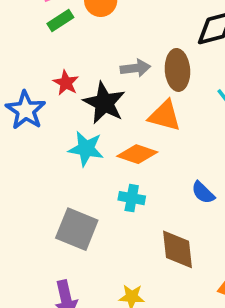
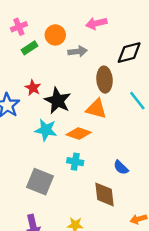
gray arrow: (135, 68) -> (78, 51), moved
blue semicircle: (203, 193) -> (121, 167), moved

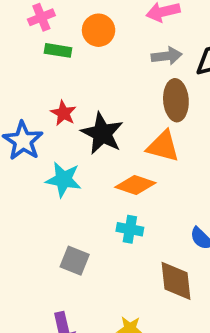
green rectangle: (29, 48) -> (58, 50), turned 42
gray arrow: (78, 51) -> (167, 56), moved
cyan star: (46, 130) -> (63, 179), moved
gray square: (40, 182) -> (75, 261), size x0.7

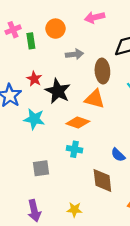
pink cross: (41, 17) -> (13, 30), moved
green rectangle: (58, 50) -> (31, 41), turned 72
gray arrow: (167, 56) -> (74, 54), moved
gray square: (75, 261) -> (41, 168), turned -30

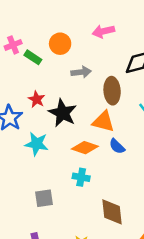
green rectangle: (31, 41) -> (33, 57), turned -48
blue semicircle: (118, 155) -> (117, 146), moved

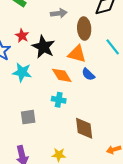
orange diamond: (85, 148) -> (62, 75), turned 40

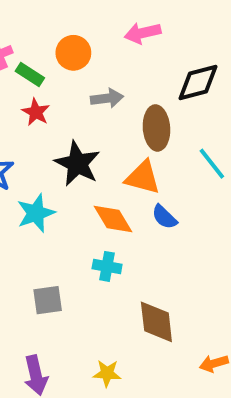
red star: (22, 36) -> (36, 112), moved
cyan star: (22, 72) -> (36, 213), turned -30

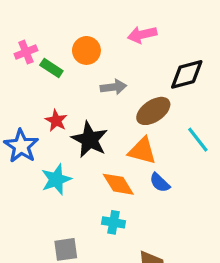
red star: (36, 112) -> (56, 121), moved
brown ellipse: (156, 128) -> (153, 111), turned 60

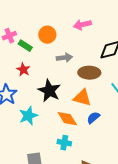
brown ellipse: (153, 111) -> (89, 73), turned 35
red star: (56, 121) -> (23, 70), moved
blue semicircle: (160, 183) -> (93, 118), turned 96

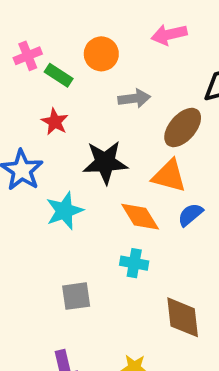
brown ellipse: (89, 73) -> (183, 128), turned -50
black star: (49, 91) -> (105, 162), turned -30

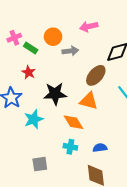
gray arrow: (134, 98) -> (70, 51), moved
blue semicircle: (190, 215) -> (100, 148), moved, turned 32

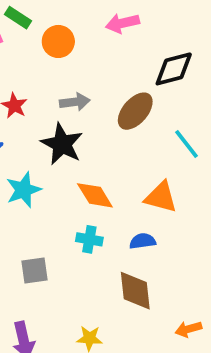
green rectangle: (31, 48) -> (18, 18), moved
gray arrow: (70, 51) -> (75, 102), moved
black star: (55, 94) -> (62, 144), turned 30
orange triangle: (89, 101) -> (161, 197), moved

